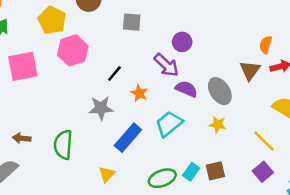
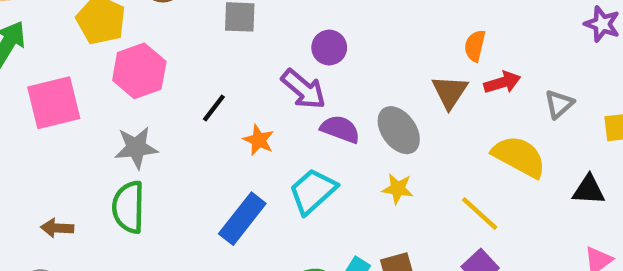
gray star: (101, 108) -> (136, 148), moved
green semicircle: (63, 145) -> (128, 207), moved

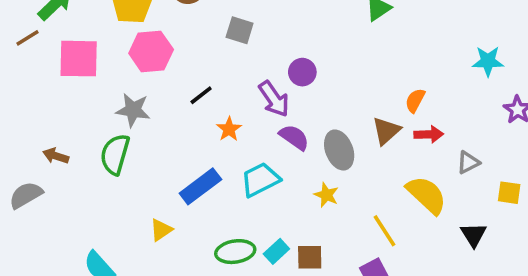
black triangle: (589, 190) -> (473, 235), turned 40

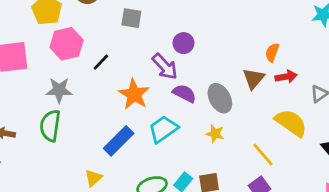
black line: (201, 95) -> (101, 62), moved
orange star: (229, 129) -> (134, 94), size x1.6

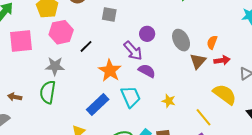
gray ellipse: (220, 98) -> (181, 40), moved
cyan trapezoid: (163, 129) -> (131, 97), turned 100

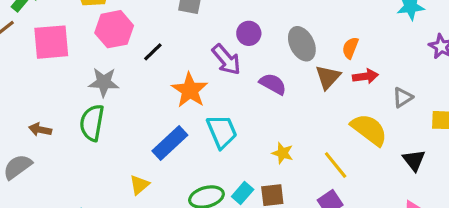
purple semicircle: (147, 71) -> (273, 84), moved
yellow star: (169, 101) -> (283, 153), moved

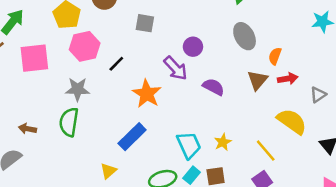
gray ellipse: (302, 44) -> (245, 36), moved
cyan trapezoid: (222, 132) -> (189, 145), moved
yellow star: (283, 153) -> (223, 142), turned 30

